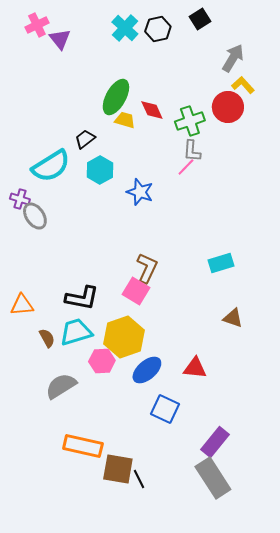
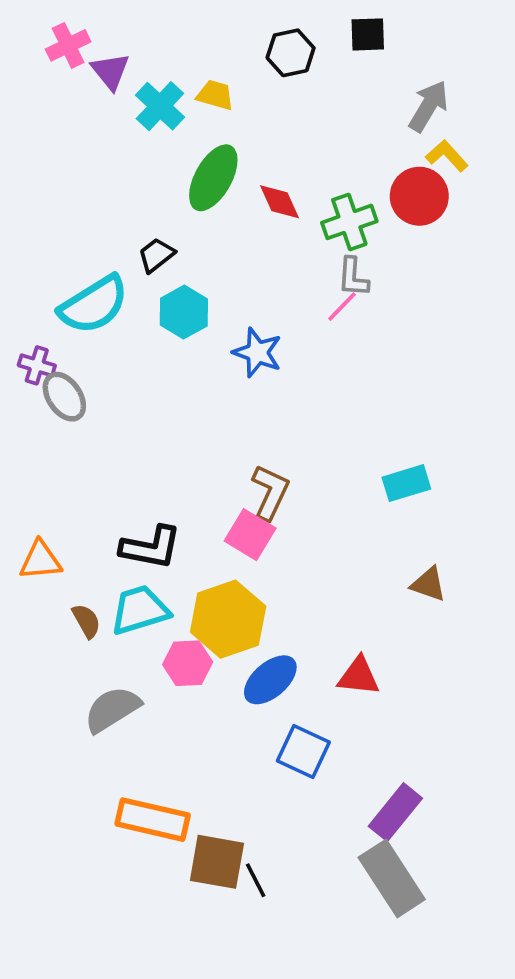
black square: (200, 19) -> (368, 34), turned 30
cyan cross: (125, 28) -> (160, 106), moved
yellow trapezoid: (125, 120) -> (215, 95), moved

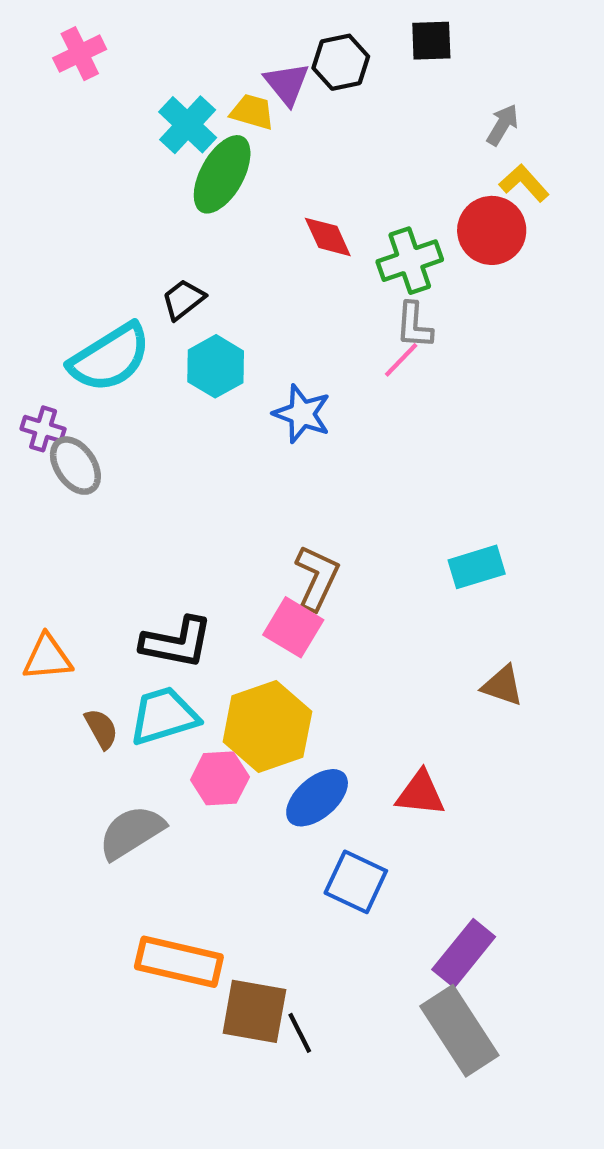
purple triangle: (110, 71) -> (287, 84), moved
gray arrow: (428, 106) -> (503, 125), size x0.7
green ellipse: (213, 178) -> (222, 174), moved

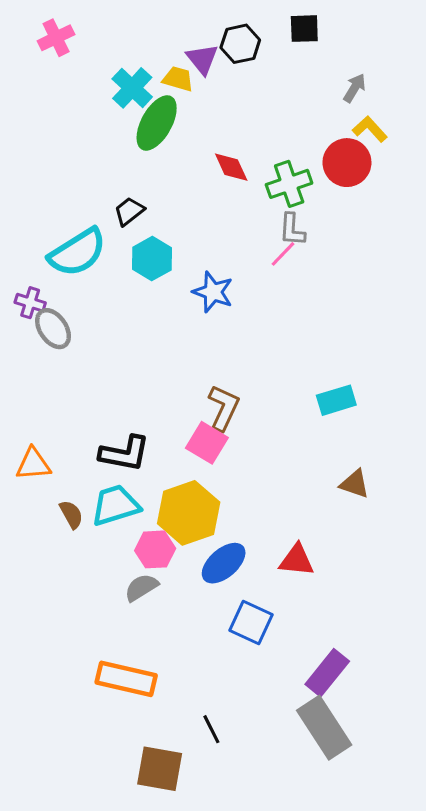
gray semicircle: (132, 832) -> (141, 587), moved, size x0.7
brown square: (254, 1011) -> (160, 769), moved

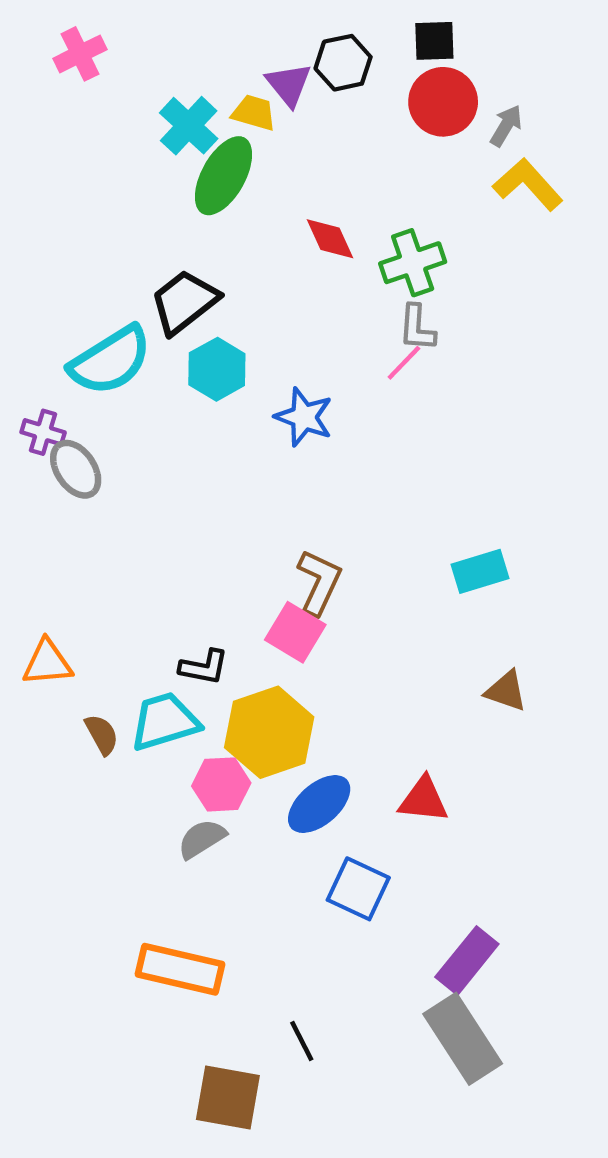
yellow L-shape: (370, 129) -> (528, 184), size x1.4
red circle: (347, 163) -> (443, 102), moved
black trapezoid: (129, 211) -> (184, 302), size x1.6
black L-shape: (125, 453) -> (204, 667), moved, size x0.7

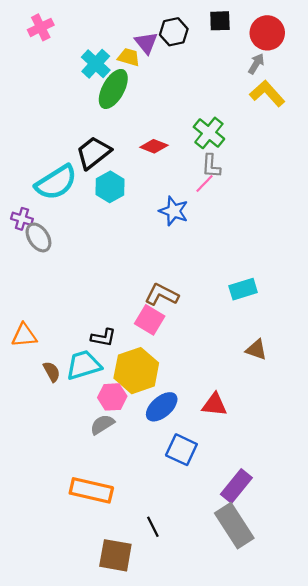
red circle: (443, 102) -> (267, 33), moved
red diamond: (330, 239) -> (154, 146), moved, turned -44
green cross: (413, 263) -> (209, 133), turned -32
blue star: (304, 417) -> (174, 211), moved
brown L-shape: (319, 582) -> (162, 295), turned -88

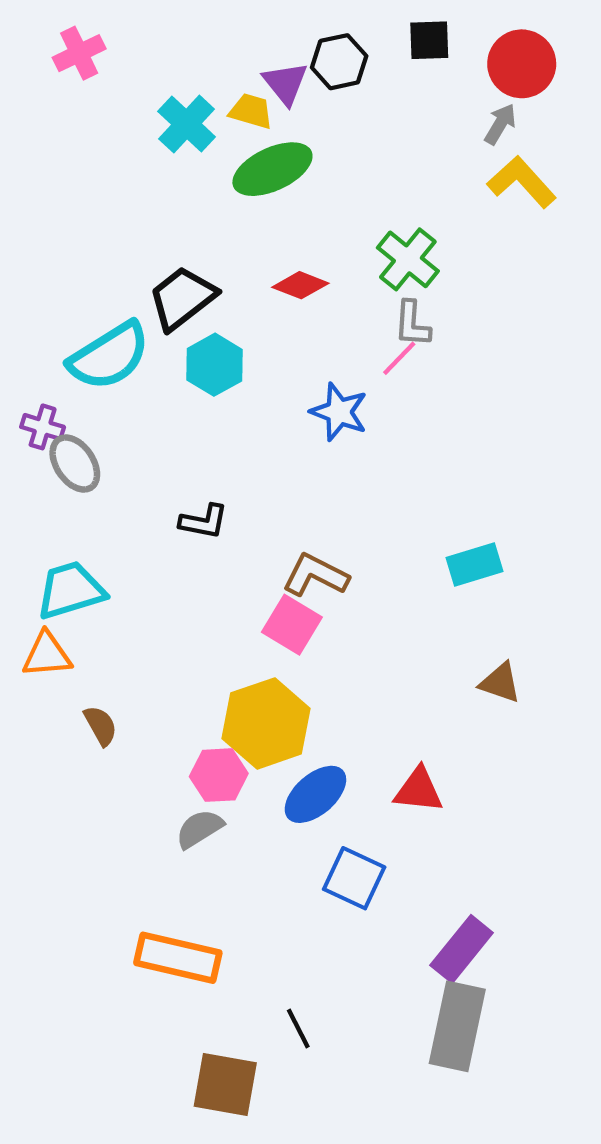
green ellipse: (113, 89) -> (272, 169), moved, turned 36
black L-shape: (103, 338) -> (204, 522), moved
cyan trapezoid: (84, 365) -> (71, 590), moved
gray rectangle: (234, 526) -> (457, 1026), turned 45

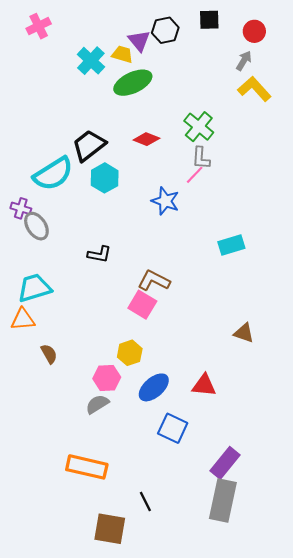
red circle: (522, 64) -> (254, 31), size x0.7
cyan rectangle: (474, 564) -> (231, 245), moved
yellow hexagon: (266, 723) -> (130, 353), size x0.6

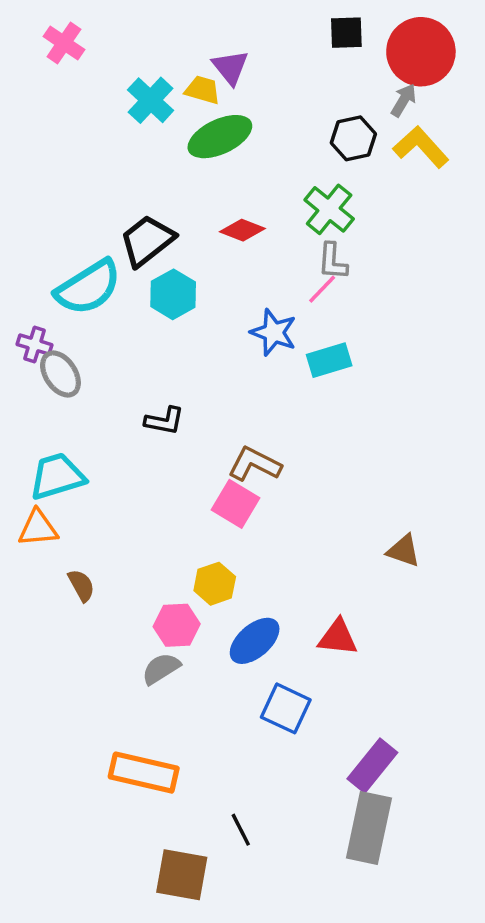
pink cross: (39, 26) -> (64, 43), turned -30
black hexagon: (165, 30) -> (353, 138), moved
red circle: (254, 31) -> (421, 52), size x1.8
cyan rectangle: (231, 245) -> (329, 360), moved

